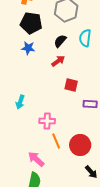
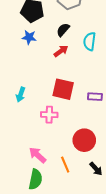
cyan semicircle: (85, 38) -> (90, 41), moved
red square: (71, 85) -> (63, 89), moved, size x1.5
orange line: (56, 141) -> (65, 165), moved

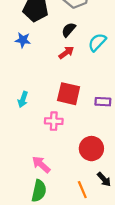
blue star: (29, 37) -> (23, 40), moved
cyan semicircle: (90, 41) -> (97, 42), turned 36
orange line: (65, 165) -> (82, 190), moved

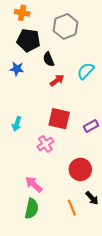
black semicircle: (69, 30) -> (49, 59), moved, turned -64
purple rectangle: (103, 102) -> (91, 126), turned -32
pink cross: (54, 121) -> (45, 144), turned -35

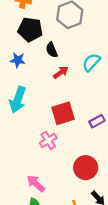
red square: (59, 119) -> (63, 113), turned -30
cyan arrow: (17, 124) -> (18, 100), moved, size x1.6

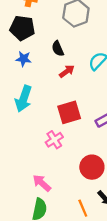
black pentagon: (30, 30) -> (22, 28), moved

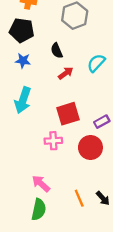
pink cross: (54, 140) -> (53, 141), turned 30
red circle: (92, 167) -> (90, 147), moved
orange line: (83, 208) -> (79, 198), moved

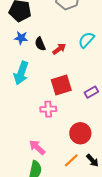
black semicircle: (57, 51) -> (40, 44), moved
red circle: (90, 147) -> (80, 133), moved
orange line: (79, 198) -> (71, 160), turned 70

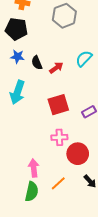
pink cross: (48, 109) -> (59, 137), moved
pink arrow: (37, 147) -> (34, 168), turned 42
orange line: (71, 160) -> (58, 183), moved

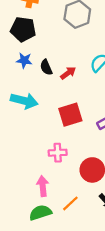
cyan arrow: (17, 92) -> (24, 101), turned -95
pink cross: (59, 137) -> (58, 153), moved
green semicircle: (32, 192) -> (40, 213), turned -120

